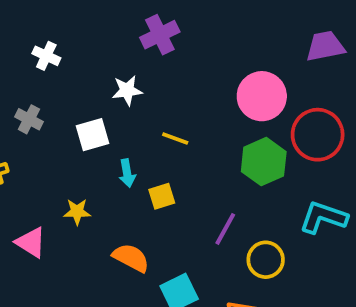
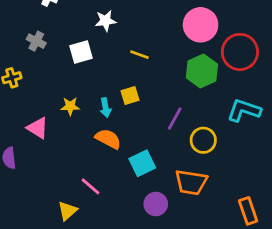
cyan arrow: (127, 173) -> (105, 108), moved

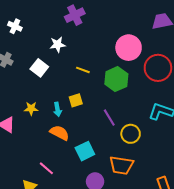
white square: (81, 52) -> (39, 68), turned -36
green hexagon: (202, 71) -> (116, 79), moved
purple line: (175, 118) -> (109, 118), turned -60

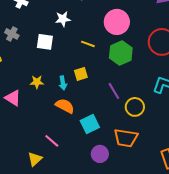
pink circle: (129, 48) -> (117, 22), moved
white square: (39, 68) -> (45, 42), turned -30

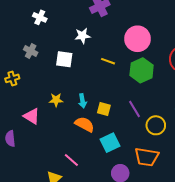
yellow square: (81, 74) -> (104, 109), moved, turned 32

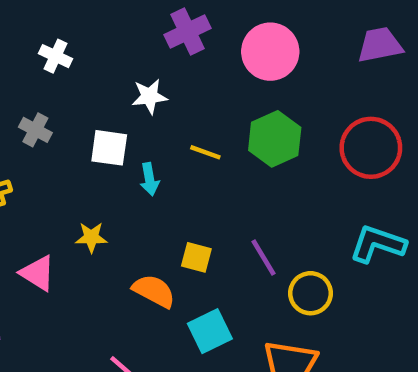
pink circle: (137, 39) -> (270, 52), moved
green hexagon: (142, 70) -> (275, 139), moved
cyan arrow: (83, 101) -> (149, 179), moved

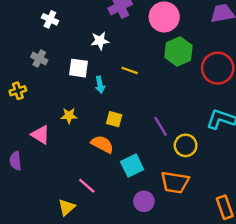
green hexagon: (275, 139) -> (178, 51), moved
yellow square: (196, 257) -> (114, 119), moved

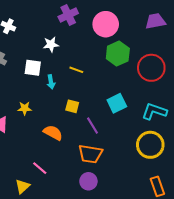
yellow square: (114, 119) -> (72, 106), moved
purple line: (161, 126) -> (92, 126), moved
yellow circle: (186, 145) -> (150, 145), moved, size x1.4
cyan square: (132, 166) -> (117, 103), moved
orange trapezoid: (175, 182) -> (90, 154), moved

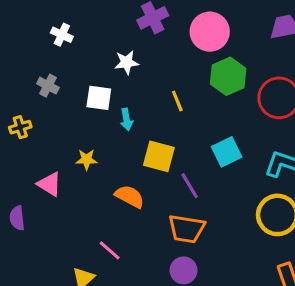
yellow line: (76, 70) -> (177, 101), moved, turned 48
yellow square: (72, 106) -> (159, 156), size x1.5

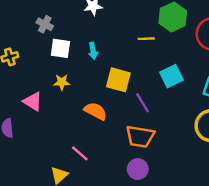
gray cross: (48, 86) -> (45, 24), moved
white square: (99, 98) -> (60, 48), moved
yellow line: (177, 101) -> (146, 39), moved, turned -70

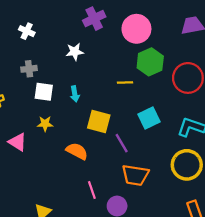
gray cross: (45, 24) -> (29, 69), turned -35
orange trapezoid: (140, 136) -> (135, 175), moved
pink line: (80, 153) -> (92, 190), moved, turned 30

